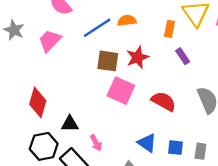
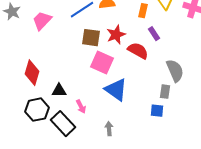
red semicircle: (164, 101) -> (138, 51), moved
blue triangle: (147, 143) -> (116, 90), moved, size x1.4
blue square: (175, 148) -> (157, 111), moved
gray rectangle: (200, 151) -> (165, 92), moved

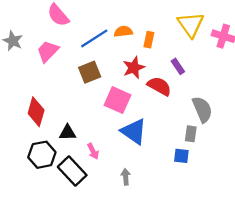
orange rectangle: (143, 11) -> (149, 40), moved
brown square: (91, 38) -> (90, 72), moved, turned -30

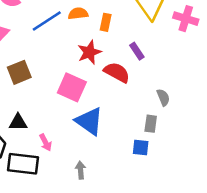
brown square: (90, 72) -> (19, 72), moved
gray semicircle: (202, 109) -> (163, 97), size x0.6
black rectangle: (72, 171) -> (23, 164), turned -40

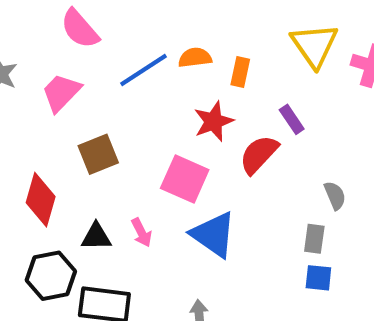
red semicircle: (117, 72) -> (259, 154), turned -76
pink arrow: (46, 142) -> (141, 233), moved
blue square: (141, 147) -> (318, 278), moved

